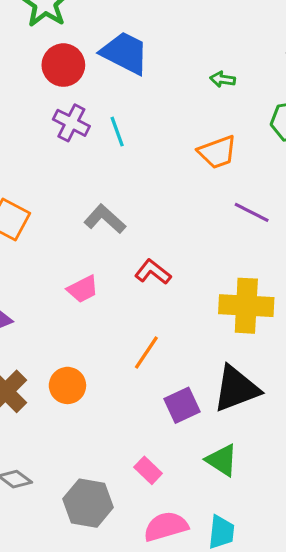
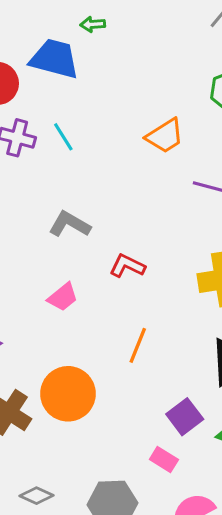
green arrow: (223, 79) -> (93, 24), moved
orange circle: (67, 385) -> (68, 394), size x1.5
purple square: (182, 405) -> (185, 417), moved

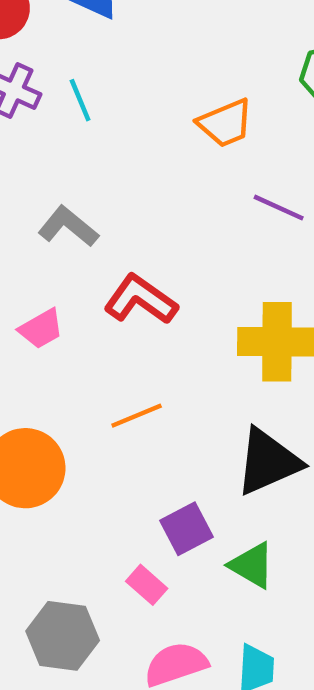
red L-shape: (127, 266) -> (141, 300), size x1.4
orange line: (138, 345) -> (137, 416), turned 36

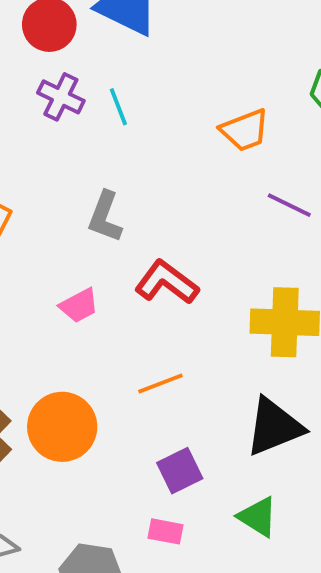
gray L-shape: (68, 227) -> (105, 217), turned -110
purple square: (187, 529) -> (180, 471), moved
pink rectangle: (147, 585) -> (165, 531), turned -32

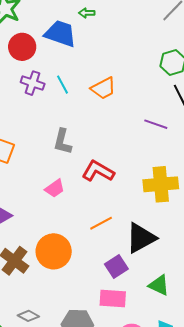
orange trapezoid: (245, 130) -> (103, 88), moved
black triangle: (274, 427) -> (141, 238), moved
pink rectangle: (165, 531) -> (113, 298), size x1.5

